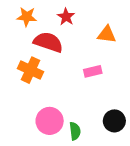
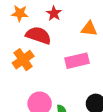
orange cross: (30, 70) -> (23, 60), turned 30
pink rectangle: (93, 71) -> (77, 61), size x1.5

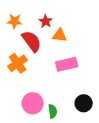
orange triangle: (89, 29) -> (60, 35), moved
red semicircle: (38, 35) -> (32, 41), turned 35

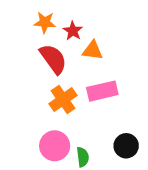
orange star: (15, 21) -> (45, 22), moved
orange cross: (18, 63) -> (63, 100), moved

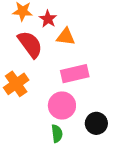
orange cross: (63, 100) -> (16, 84), moved
pink circle: (55, 146) -> (62, 105), moved

